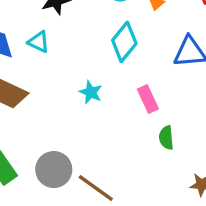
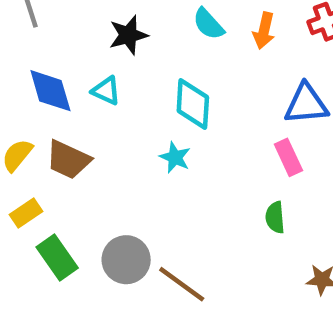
cyan diamond: (124, 42) -> (193, 104), moved, turned -36
pink rectangle: (148, 99) -> (288, 157), moved

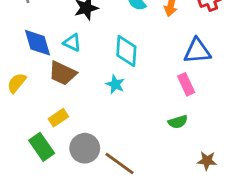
brown trapezoid: (68, 160) -> (63, 73), moved
yellow rectangle: (26, 213) -> (58, 118), moved
green semicircle: (275, 217) -> (178, 122), turned -102

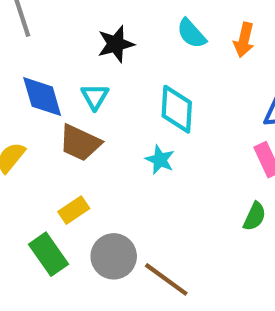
cyan triangle: (72, 43) -> (95, 97), turned 36
green semicircle: (178, 122) -> (255, 216), turned -48

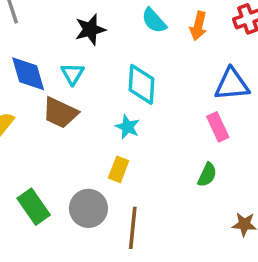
yellow rectangle: (74, 210) -> (119, 169), moved, turned -35
brown line: (166, 279) -> (133, 228), turned 60

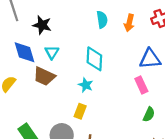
cyan semicircle: (154, 21) -> (102, 20), turned -147
black star: (90, 29) -> (42, 25), moved, turned 30
green semicircle: (207, 175) -> (149, 114), moved

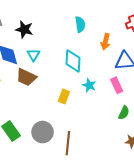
orange arrow: (129, 23) -> (106, 42), moved
cyan star: (86, 85) -> (89, 85), moved
yellow rectangle: (80, 111) -> (64, 96), moved

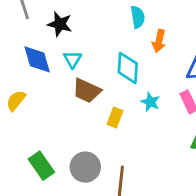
orange arrow: (106, 42) -> (159, 41), moved
brown trapezoid: (26, 77) -> (87, 91), moved

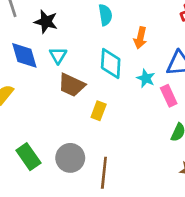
cyan semicircle: (138, 17) -> (105, 15), moved
cyan star: (150, 102) -> (146, 78), moved

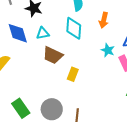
cyan triangle: (58, 55) -> (43, 33), turned 48
cyan diamond: (111, 63) -> (74, 28), moved

